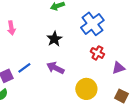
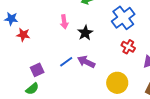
pink arrow: (11, 28) -> (64, 22), moved
blue line: (24, 68) -> (66, 62), moved

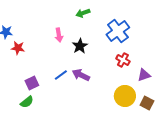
yellow circle: (117, 83) -> (125, 96), moved

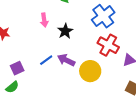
red cross: (123, 60) -> (108, 45), size x1.5
yellow circle: (125, 96) -> (90, 71), moved

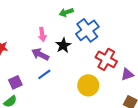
blue cross: (103, 16) -> (87, 30), moved
purple arrow: (66, 60) -> (40, 54), moved

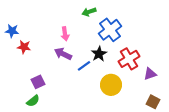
black star: (63, 45) -> (99, 54), moved
red cross: (106, 59) -> (129, 59), turned 30
blue line: (44, 74) -> (84, 66), moved

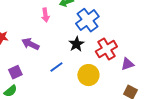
pink arrow: (65, 34) -> (45, 15), moved
purple arrow: (63, 54) -> (30, 44), moved
blue line: (84, 66) -> (56, 67), moved

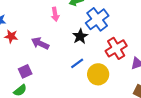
black star: (76, 44) -> (80, 36), moved
blue line: (56, 67) -> (77, 63), moved

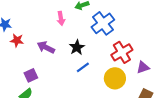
black star: (80, 36) -> (77, 47), moved
yellow circle: (98, 74) -> (115, 78), moved

